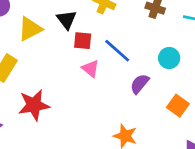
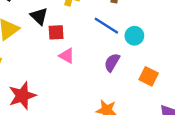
blue line: (117, 51) -> (106, 26), moved

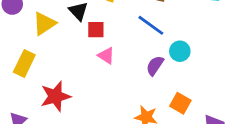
cyan circle: (134, 36) -> (180, 51), moved
orange square: (149, 76) -> (180, 103), moved

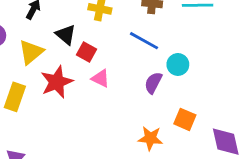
red square: (96, 30) -> (86, 52), turned 36
red star: (55, 96) -> (57, 82), moved

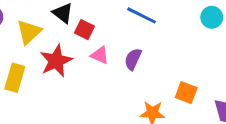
cyan circle: (178, 64) -> (212, 17), moved
purple semicircle: (153, 83) -> (133, 59), moved

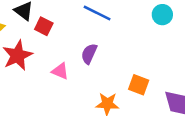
pink triangle: (100, 55) -> (60, 71), moved

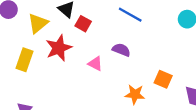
purple semicircle: (89, 54) -> (121, 50), turned 84

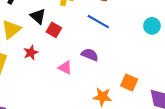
red star: (59, 48) -> (31, 53), size x0.6

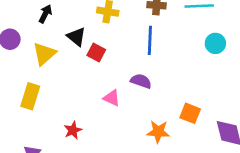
blue line: (98, 22) -> (150, 40), turned 65
red star: (31, 53) -> (73, 130), moved

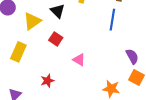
red square: (96, 53) -> (56, 39), moved
purple semicircle: (141, 81) -> (132, 56), moved, turned 35

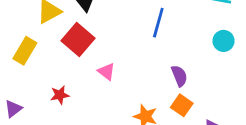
red square: (56, 39) -> (78, 39), size x1.6

